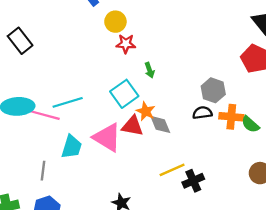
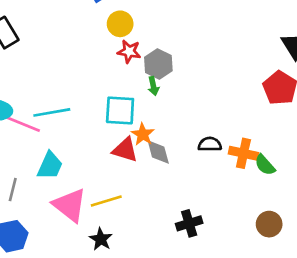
gray hexagon: (213, 90) -> (158, 64), moved
cyan square: (124, 94) -> (120, 110), turned 32
pink triangle: (107, 137) -> (70, 205), moved
yellow line: (172, 170) -> (106, 201), moved

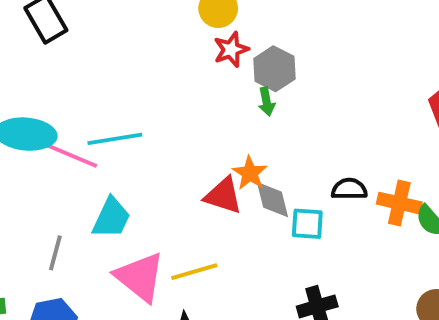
red star: (129, 51) -> (231, 50), turned -30
cyan square: (120, 110) -> (307, 224), moved, size x0.7

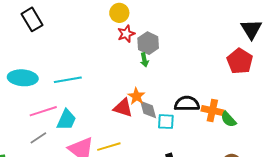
pink line: (71, 155) -> (43, 111), moved, turned -40
black semicircle: (349, 189) -> (187, 104), size x1.4
gray line: (55, 253) -> (38, 138), turned 42

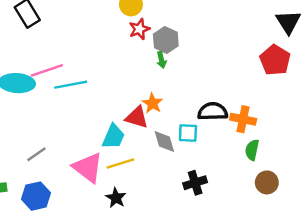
gray diamond: (148, 110) -> (164, 141), moved
pink line: (43, 111) -> (47, 70), moved
green semicircle: (228, 119) -> (252, 150), moved, turned 54
cyan trapezoid: (66, 120) -> (113, 137), moved

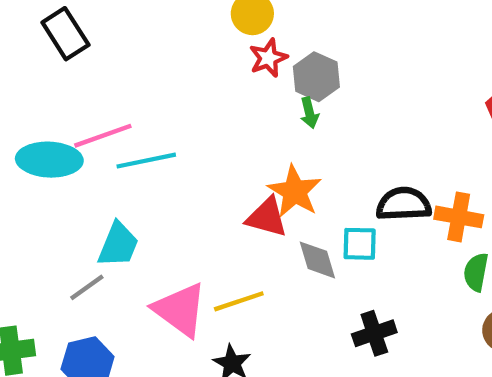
orange star: (153, 103) -> (295, 191), size x1.4
cyan trapezoid: (113, 137) -> (118, 245), moved

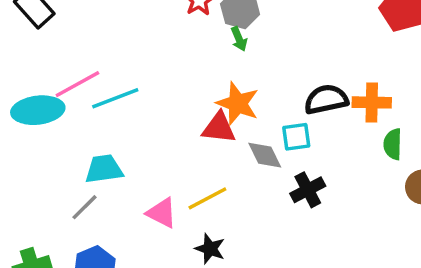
cyan trapezoid: (118, 245) -> (104, 169), turned -111
pink triangle: (180, 310) -> (162, 213), size x0.7
black cross: (374, 333) -> (308, 190), moved

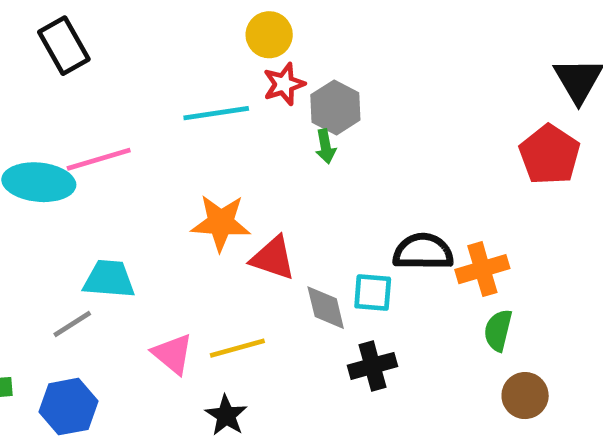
cyan line: (115, 98) -> (216, 113), moved
orange cross: (372, 102) -> (482, 269), turned -30
orange star: (238, 103) -> (221, 223), moved, turned -30

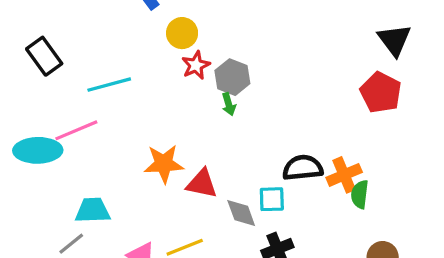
cyan line: (216, 113) -> (109, 85), moved
green semicircle: (498, 330) -> (360, 194), moved

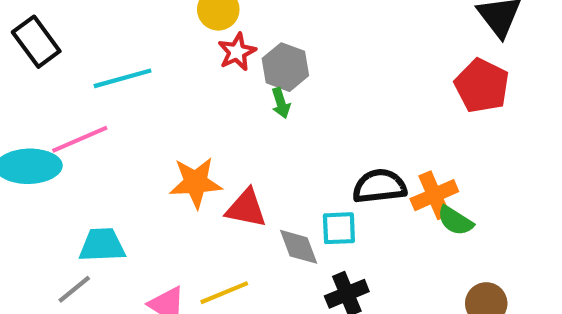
green semicircle: (360, 194) -> (455, 221), turned -64

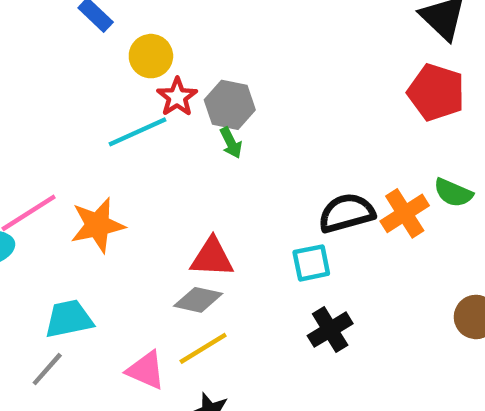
cyan line: (123, 78) -> (138, 132), moved
orange star: (196, 183) -> (98, 225), moved
green semicircle: (455, 221) -> (453, 193), moved
gray diamond: (299, 247) -> (198, 300), moved, turned -48

